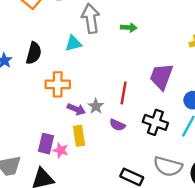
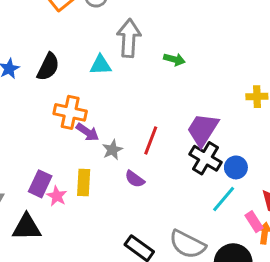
purple arrow: (76, 109) -> (87, 132), moved
black cross: (155, 122) -> (206, 158), moved

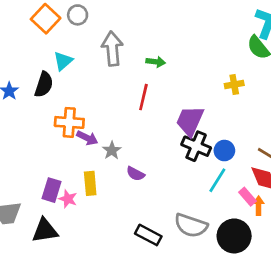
cyan triangle: (101, 65) -> (63, 61), moved, turned -30
red line: (151, 140) -> (143, 97), moved

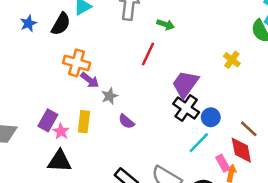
yellow cross: (234, 85) -> (232, 60), turned 35
black triangle: (45, 231) -> (60, 161), moved

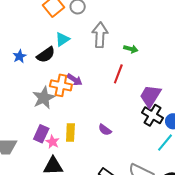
black semicircle: (61, 24) -> (46, 55), turned 30
purple arrow: (90, 80) -> (75, 80), moved
gray star: (110, 96) -> (44, 98), moved, size x1.6

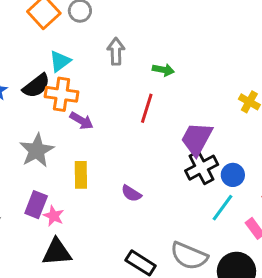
gray arrow: (100, 35) -> (116, 51), size x0.7
orange cross: (61, 85) -> (62, 94), moved
black cross: (152, 115) -> (202, 168), turned 35
yellow rectangle: (70, 132) -> (81, 175), moved

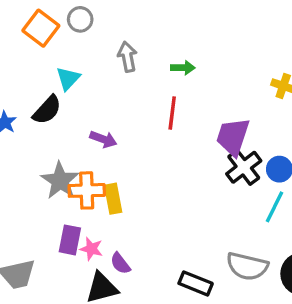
orange cross: (62, 94) -> (87, 190), moved
purple semicircle: (131, 193) -> (120, 263), moved, turned 30

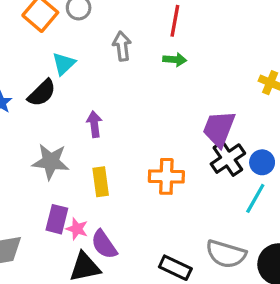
red line: (172, 113) -> (175, 21), moved
purple arrow: (103, 139) -> (94, 124), turned -120
gray star: (60, 181) -> (51, 162), turned -30
orange cross: (87, 190) -> (166, 176), moved
purple semicircle: (120, 263) -> (104, 244), size x1.4

